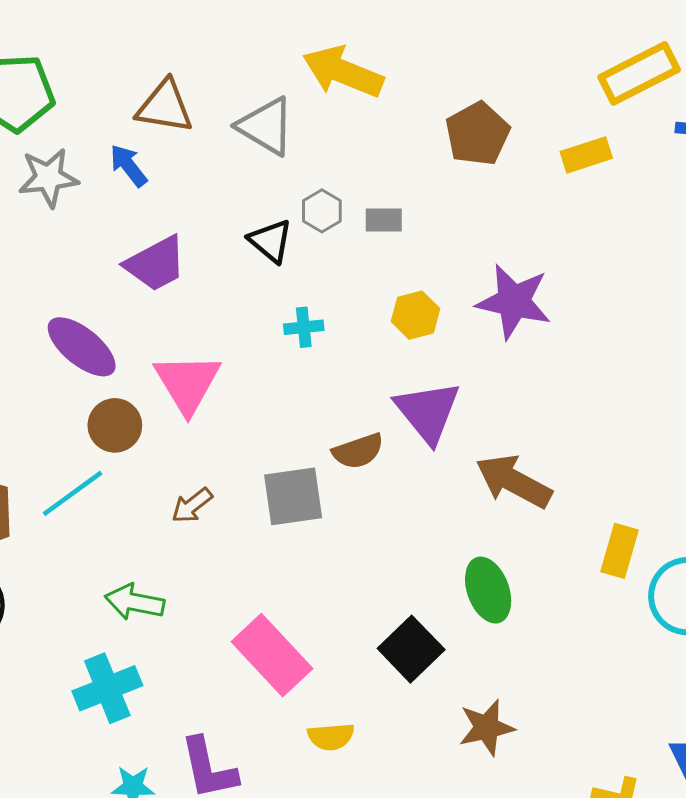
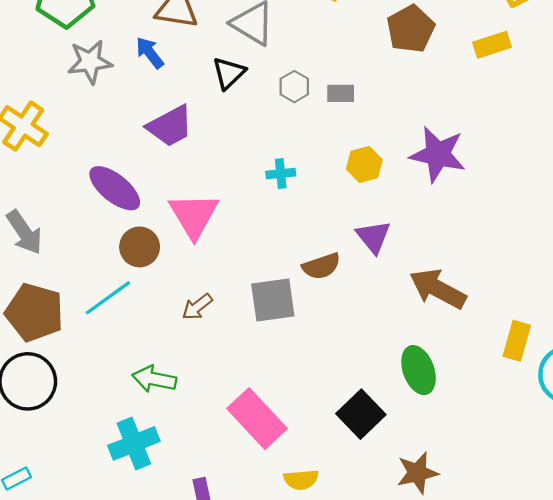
black triangle: (270, 241) -> (229, 73), moved, turned 36
purple triangle: (428, 412) -> (373, 237), size x0.7

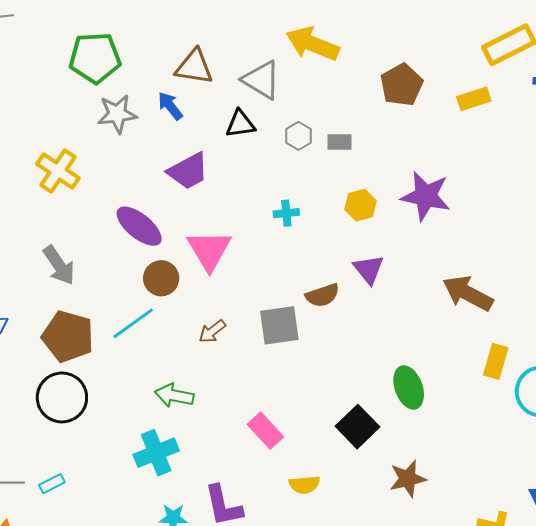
black triangle: (229, 73) -> (240, 124), turned 36
brown arrow: (438, 289) -> (468, 293), moved
pink rectangle: (257, 419) -> (265, 431), size x0.7

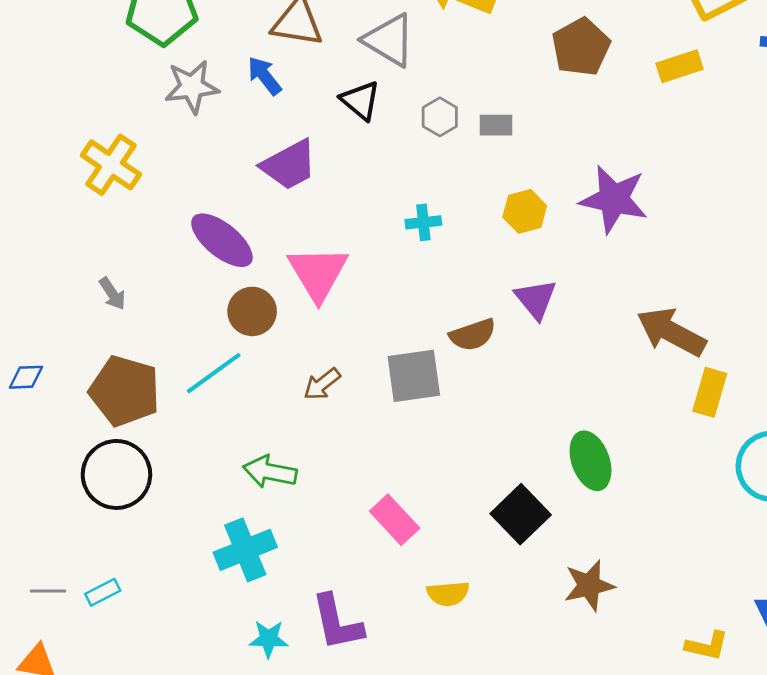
black triangle: (240, 124) -> (360, 100), turned 48
gray arrow: (59, 265) -> (112, 294), size x0.6
yellow rectangle: (496, 361) -> (710, 392), moved

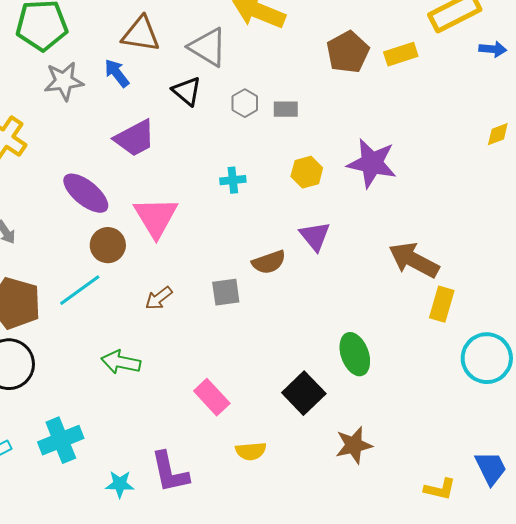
yellow rectangle: (680, 66) -> (401, 54), moved
gray square: (414, 376) -> (226, 292), size x0.7
cyan cross: (245, 550) -> (61, 440), moved

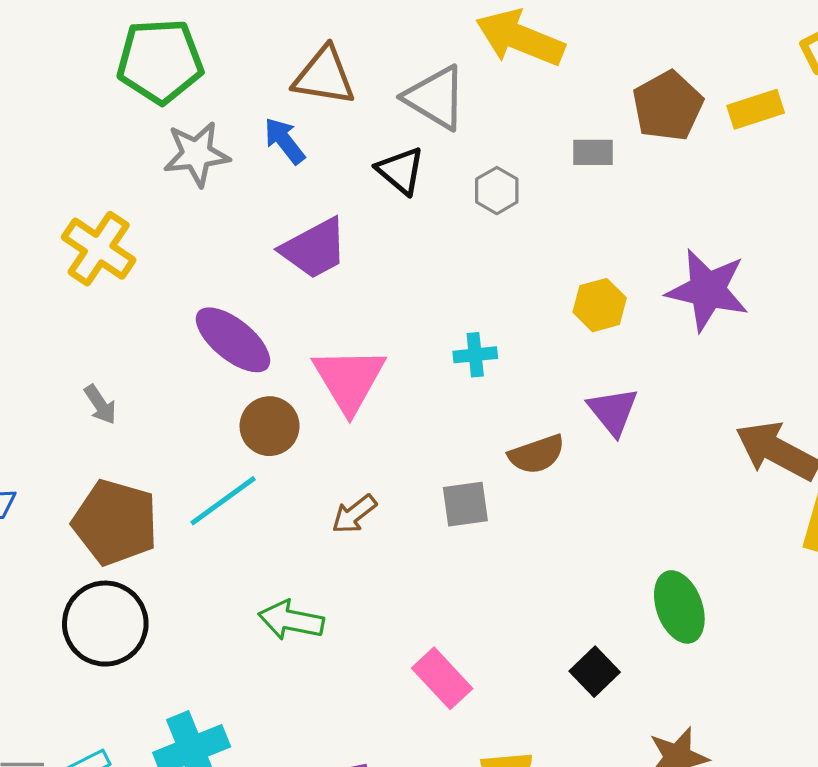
gray rectangle: (286, 109) -> (593, 152), moved
cyan cross: (233, 180) -> (475, 355), moved
black square: (304, 393) -> (595, 672), size x0.7

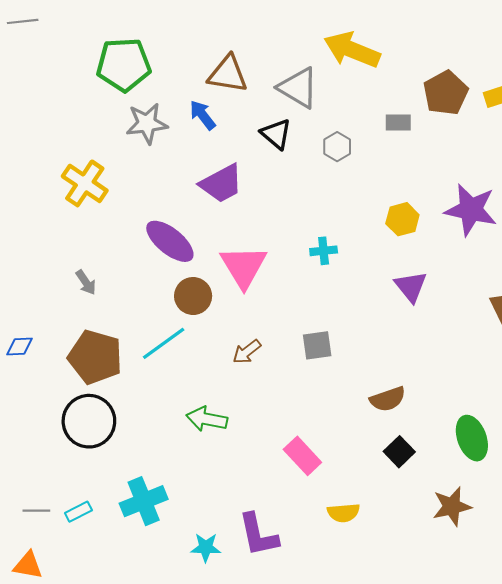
brown semicircle: (537, 454) -> (388, 399), moved
green ellipse: (679, 607) -> (472, 438), moved

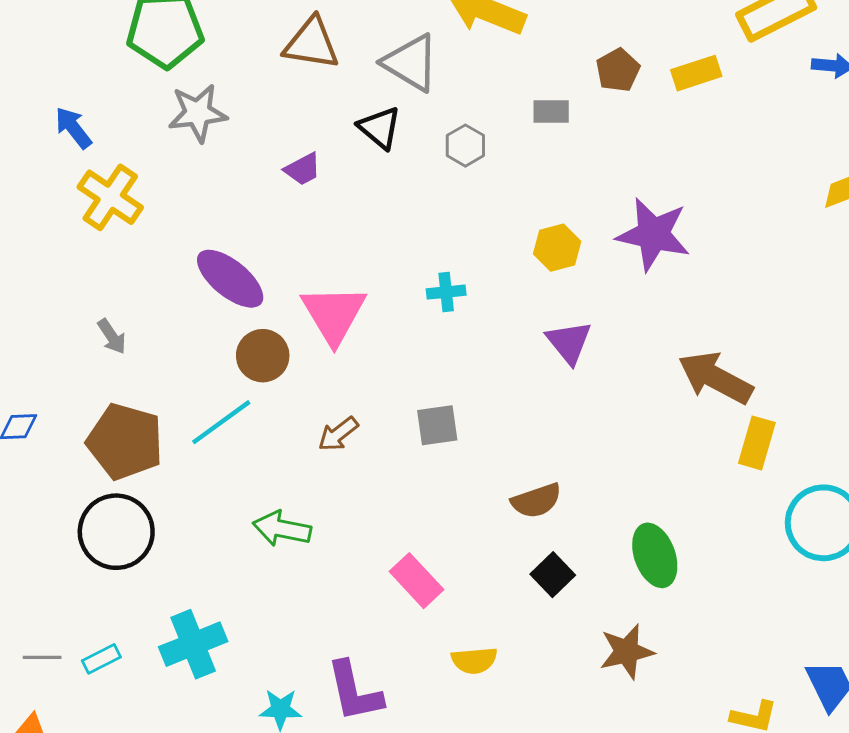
brown pentagon: (446, 93) -> (618, 70), size x0.7
blue arrow: (203, 115) -> (73, 128), moved
purple trapezoid: (221, 183) -> (303, 169), moved, size x0.6

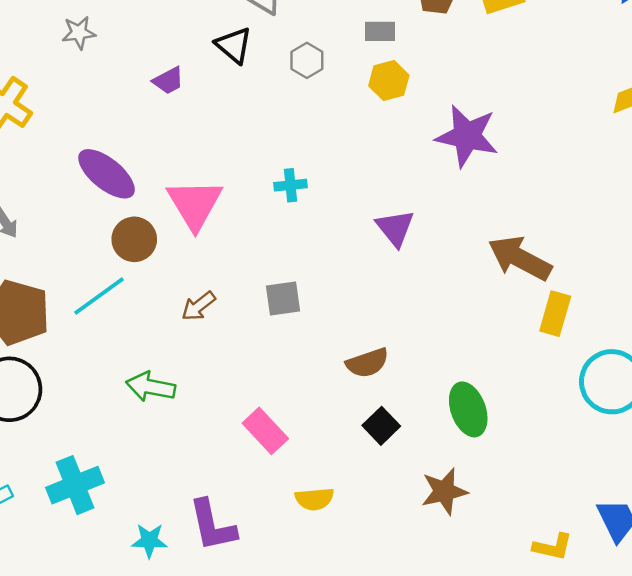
gray star: (198, 113) -> (79, 33), size x0.7
yellow hexagon: (557, 248) -> (389, 81), moved

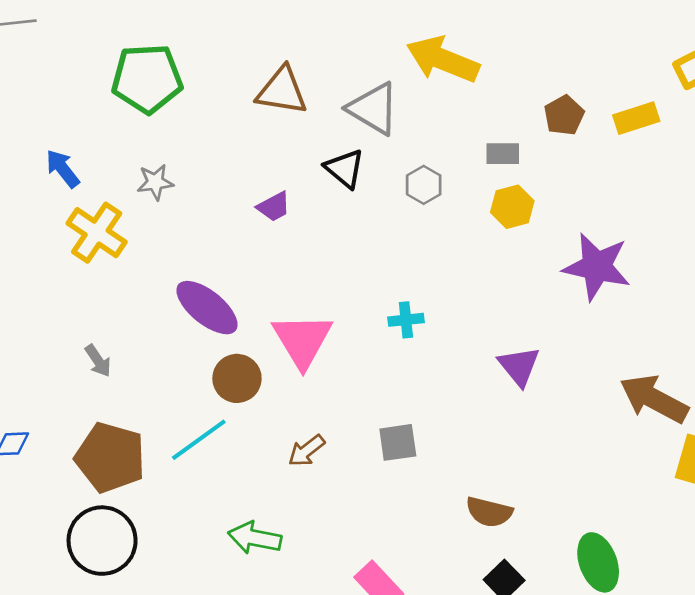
gray star: (79, 33) -> (155, 182), moved
brown semicircle: (367, 363) -> (489, 512), turned 33

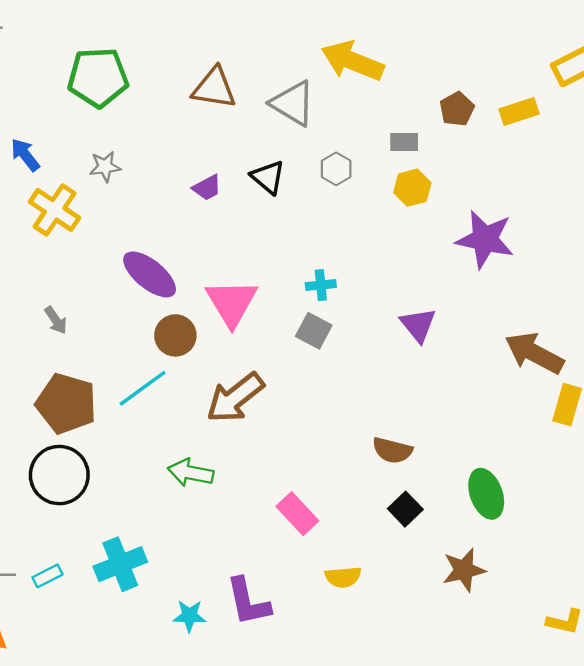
black triangle: (345, 169) -> (268, 177), moved
gray square: (398, 442) -> (314, 331), moved, turned 36
brown arrow: (306, 451) -> (235, 398), size x1.8

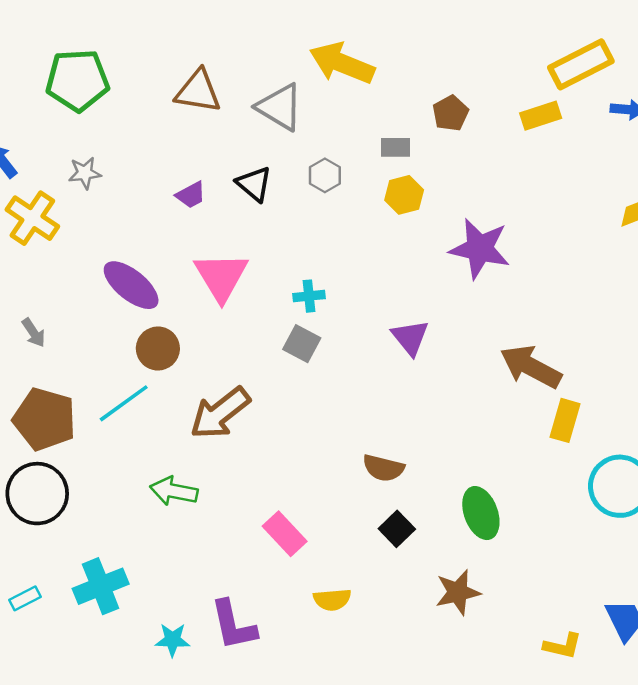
yellow rectangle: (519, 111) -> (541, 116), moved
pink triangle: (232, 303) -> (221, 277), moved

